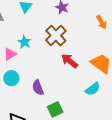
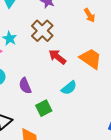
cyan semicircle: (93, 89) -> (69, 88), moved

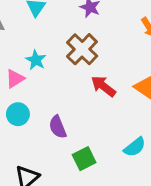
cyan semicircle: (69, 88) -> (135, 147), moved

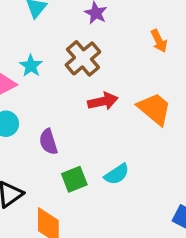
red arrow: (103, 86) -> (103, 101), turned 125
cyan semicircle: (135, 147) -> (117, 174), moved

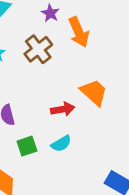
orange arrow: (159, 41) -> (79, 32), moved, size x1.6
red arrow: (103, 101) -> (63, 109), moved

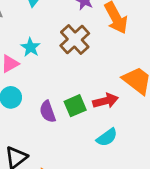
green square: (27, 146) -> (75, 106), moved

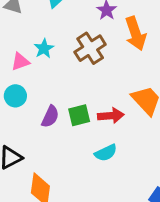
purple semicircle: (48, 112) -> (50, 117), turned -145

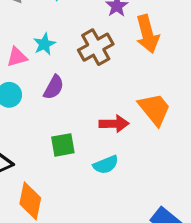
green square: (79, 115) -> (63, 145), moved
purple semicircle: (50, 117) -> (54, 87), moved

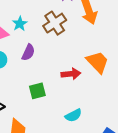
cyan semicircle: (106, 165) -> (73, 115), moved

